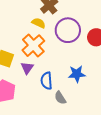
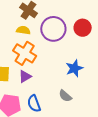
purple triangle: (27, 68) -> (25, 77), turned 40
blue semicircle: (47, 81) -> (34, 103), moved

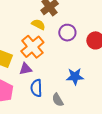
purple circle: (53, 29) -> (67, 33), size x0.7
blue semicircle: (34, 103) -> (36, 88), moved

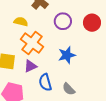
yellow semicircle: (38, 24) -> (21, 22), moved
blue star: (75, 76) -> (67, 55), moved

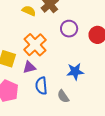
yellow semicircle: (21, 22) -> (29, 11), moved
blue star: (67, 55) -> (75, 72), moved

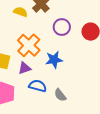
blue star: (75, 72) -> (54, 60), moved
blue semicircle: (41, 86) -> (38, 86), turned 114

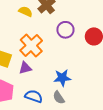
blue star: (54, 60) -> (62, 78), moved
blue semicircle: (38, 86) -> (34, 96), moved

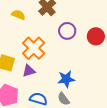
yellow semicircle: (26, 11) -> (18, 15), moved

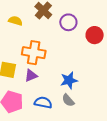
purple circle: (67, 31) -> (68, 22), moved
orange cross: (34, 48) -> (34, 53), turned -30

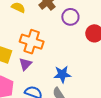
purple triangle: (31, 76) -> (25, 64), turned -32

